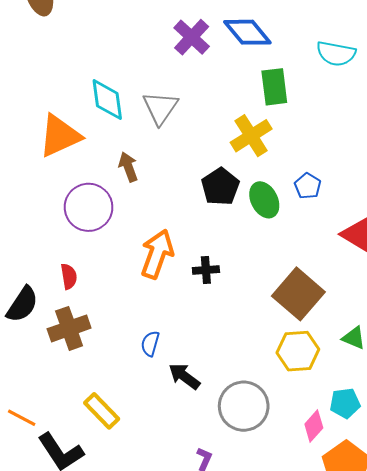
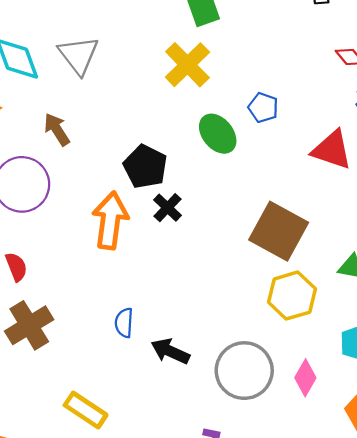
black pentagon: (220, 187) -> (145, 167), moved
black cross: (206, 270) -> (167, 208), moved, turned -30
pink diamond: (314, 426) -> (305, 378), moved

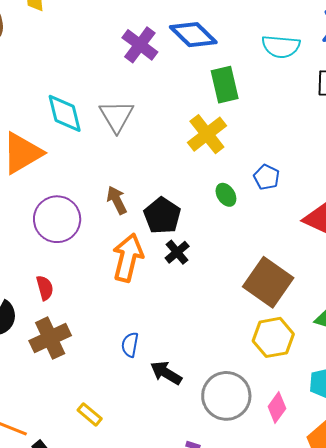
brown arrow: (57, 129) -> (117, 200), moved
green ellipse: (218, 134) -> (226, 195), size x0.7
yellow rectangle: (86, 410) -> (90, 414), size x0.7

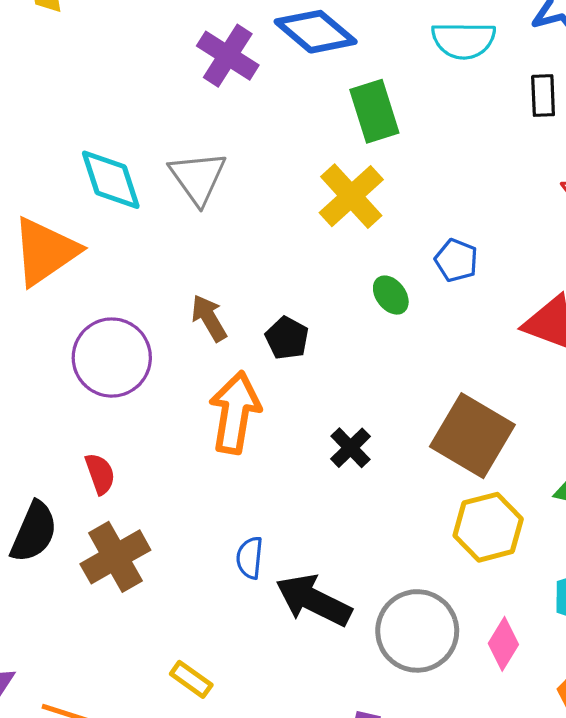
black pentagon: (162, 216) -> (287, 338), size x0.7
black cross: (177, 252) -> (350, 448), moved
black arrow: (166, 373) -> (314, 600), size x1.4

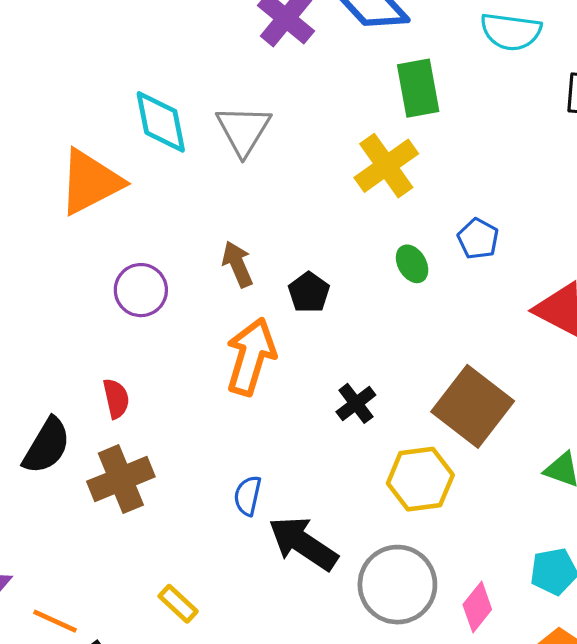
purple circle: (112, 358) -> (141, 290), size x0.7
yellow hexagon: (488, 527) -> (420, 479), moved

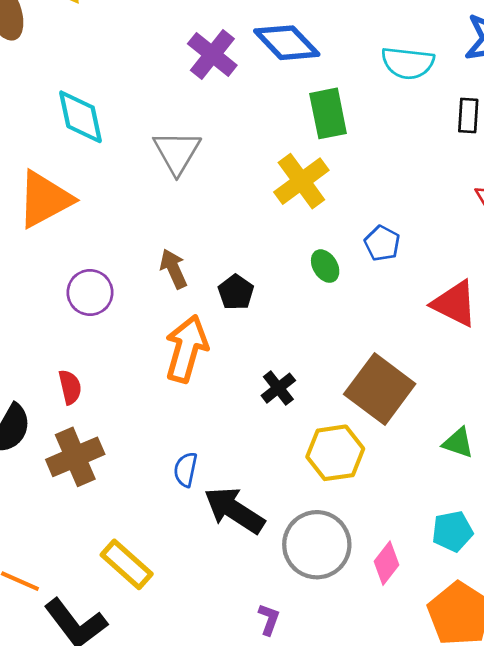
cyan diamond: (161, 122) -> (81, 117), moved
yellow rectangle: (178, 604) -> (127, 564), size x1.5

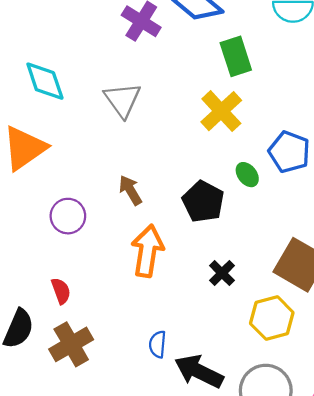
blue pentagon: (382, 243) -> (289, 152), size x1.5
black pentagon: (236, 292) -> (203, 202), moved, size x1.5

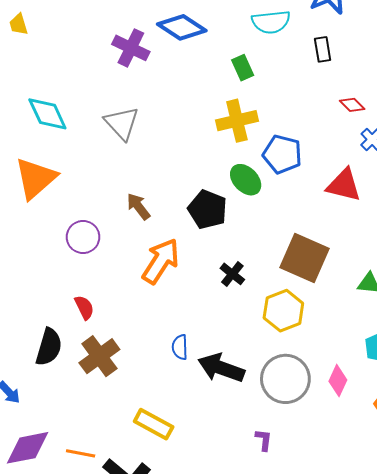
green rectangle: (236, 56) -> (243, 68), moved, size x0.7
yellow cross: (221, 111) -> (237, 121), moved, turned 36
green ellipse: (247, 175) -> (246, 180), size x1.4
orange arrow: (147, 251) -> (161, 261), turned 30

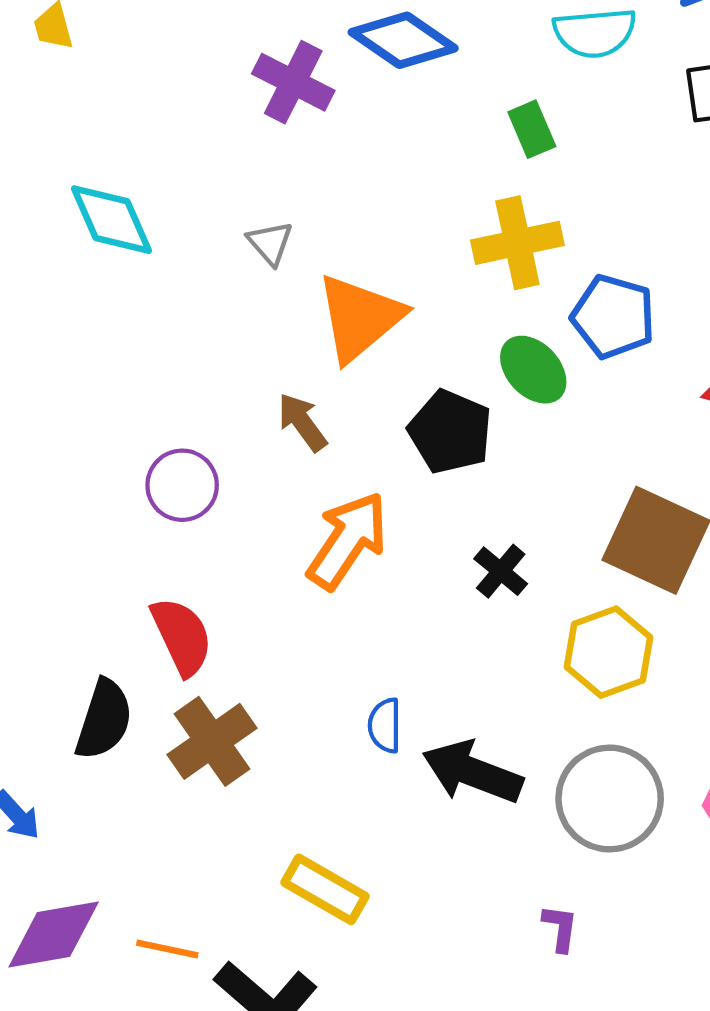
gray triangle: (122, 123) -> (270, 243), size x0.6
orange triangle: (36, 178) -> (360, 318), moved
red semicircle: (84, 307) -> (182, 636), size x1.5

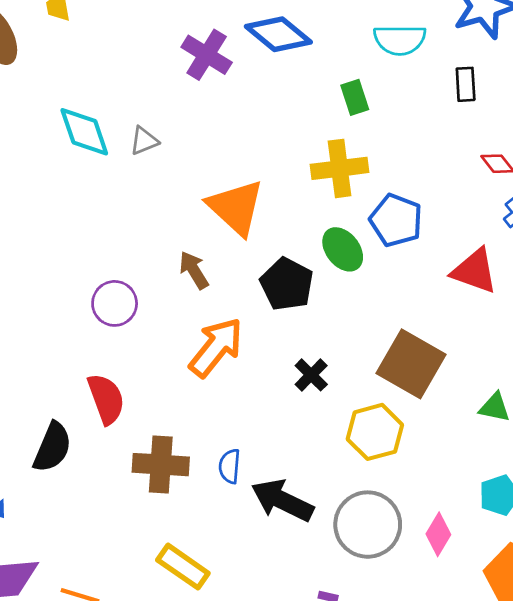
gray triangle: (270, 243) -> (144, 141), moved, turned 44
orange triangle: (360, 318) -> (236, 207), turned -42
brown cross: (212, 741) -> (161, 465), moved, turned 34

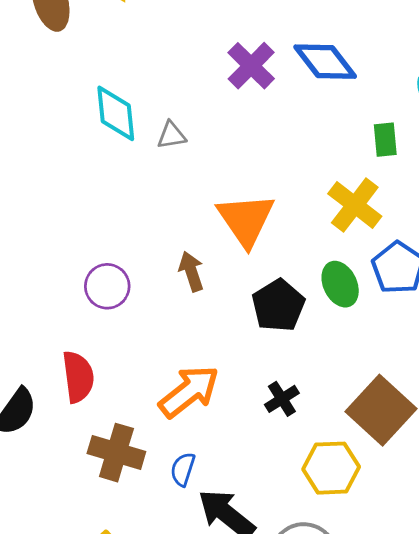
yellow cross: (340, 168) -> (355, 205), turned 32
orange arrow: (216, 347) -> (189, 391), moved

